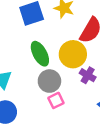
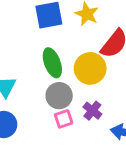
purple cross: (88, 75) -> (92, 111), moved

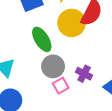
yellow circle: (90, 68) -> (72, 23), moved

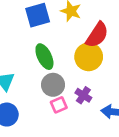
yellow circle: (72, 23) -> (89, 57), moved

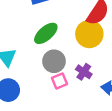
green ellipse: (44, 57) -> (46, 33), turned 75

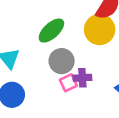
purple cross: (84, 72) -> (82, 78), moved, turned -35

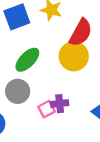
gray circle: (62, 61) -> (18, 91), moved

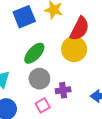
gray circle: (18, 91) -> (39, 79), moved
pink square: (46, 109) -> (43, 105), moved

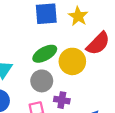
yellow circle: (74, 49) -> (72, 61), moved

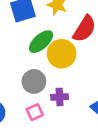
green ellipse: (45, 54) -> (41, 42), moved

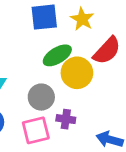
pink square: (35, 112) -> (36, 130), size x1.5

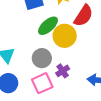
purple cross: (66, 119) -> (63, 71), turned -32

